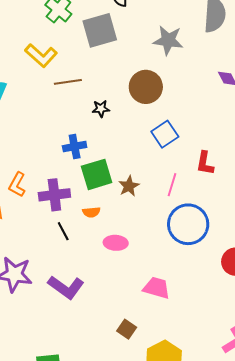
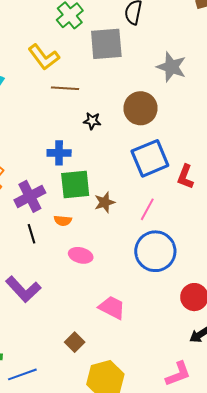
blue square: (165, 134) -> (150, 158), size x1.4
red L-shape: (205, 163) -> (185, 177), moved
purple cross: (54, 195) -> (30, 196), turned -32

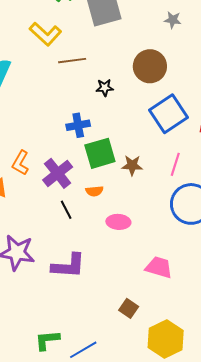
gray star: (171, 67) -> (173, 20), size x0.6
brown star: (105, 202) -> (132, 165), turned 30
purple L-shape: (23, 289) -> (68, 266), turned -33

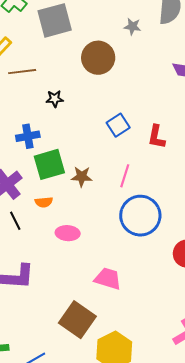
gray star: (173, 20) -> (133, 27), moved
brown circle: (150, 66) -> (98, 58), moved
blue square: (168, 114) -> (118, 125), size x0.6
brown square: (129, 308) -> (77, 320), size x1.8

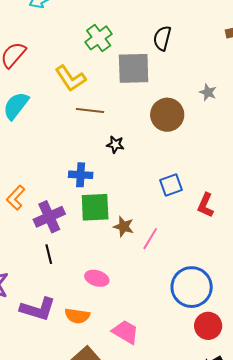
pink line: (125, 176) -> (150, 239), moved
orange semicircle: (44, 202) -> (77, 316), moved, size x1.4
blue circle: (140, 216) -> (192, 287), moved

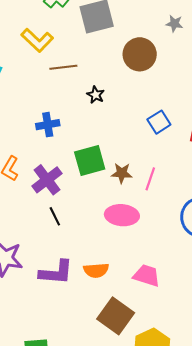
black star: (115, 145) -> (96, 95), turned 30
blue cross: (81, 175) -> (48, 125), moved
pink ellipse: (97, 278) -> (122, 215), moved, size x1.4

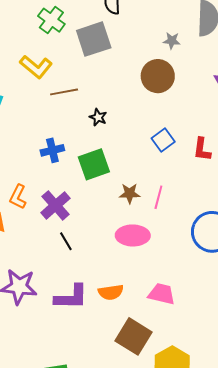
brown circle: (140, 54) -> (158, 76), moved
green square: (90, 160) -> (94, 164), moved

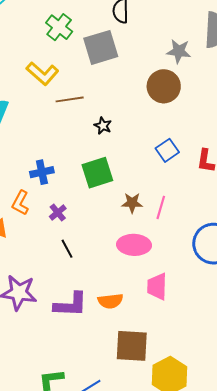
gray star: (172, 41) -> (179, 51), size x1.4
blue cross: (52, 150) -> (42, 172), moved
purple cross: (56, 205) -> (58, 213), size x0.6
pink trapezoid: (162, 294) -> (157, 286), moved, turned -104
brown square: (134, 336) -> (132, 346), turned -30

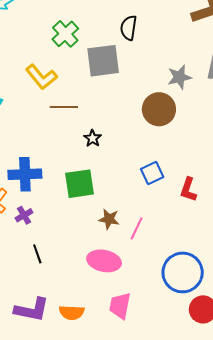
gray star: (179, 51) -> (179, 77), turned -30
blue cross: (42, 172) -> (25, 174), size x1.4
purple cross: (58, 213) -> (24, 215), moved

